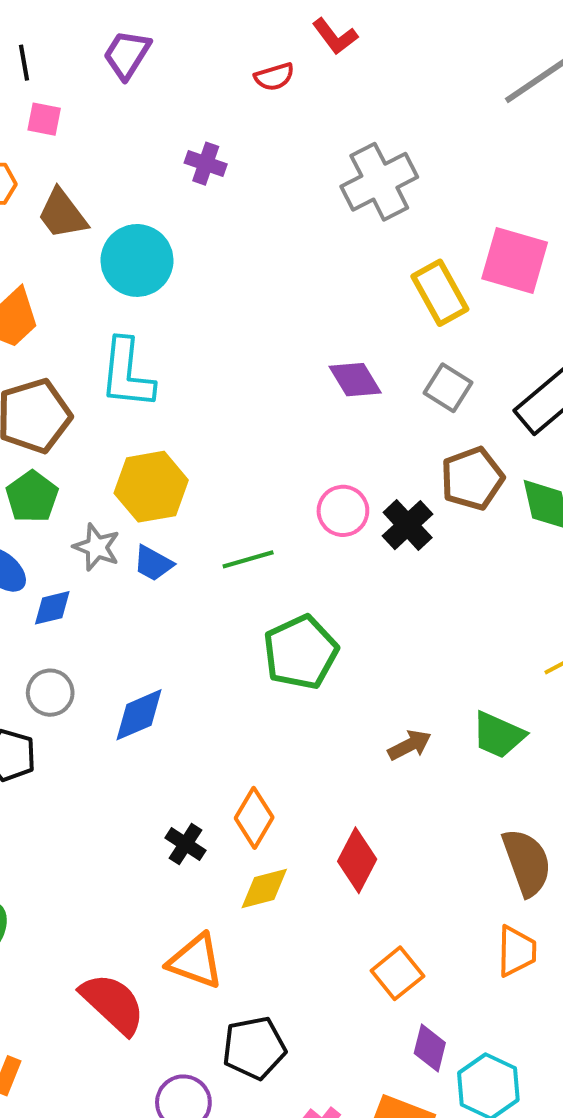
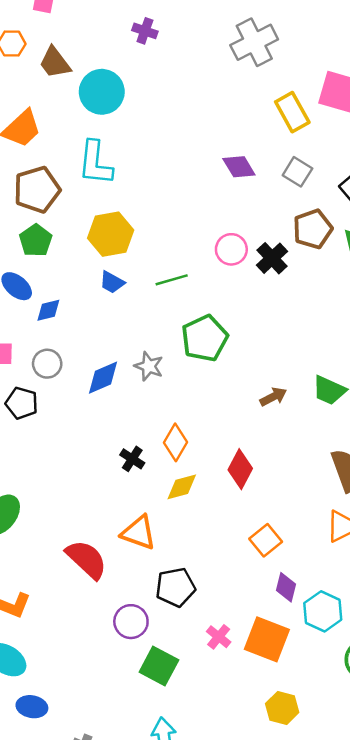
gray star: (97, 547) -> (149, 366), moved

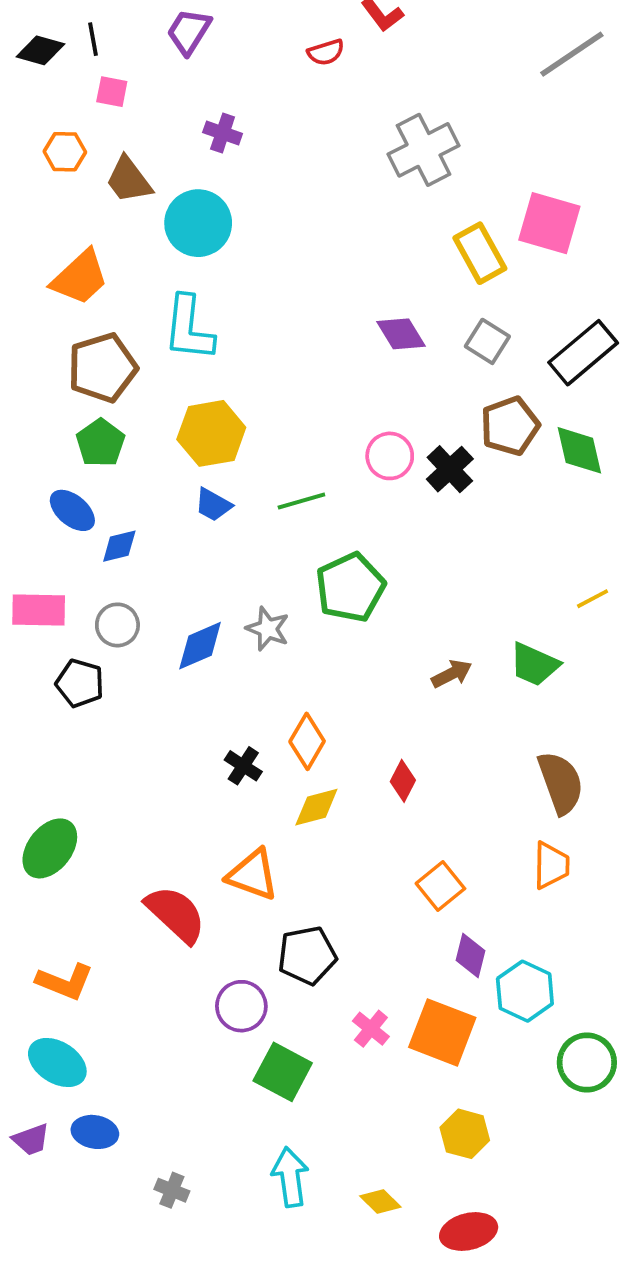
purple cross: (145, 31) -> (223, 133), moved
red diamond: (240, 469) -> (403, 781), size x0.7

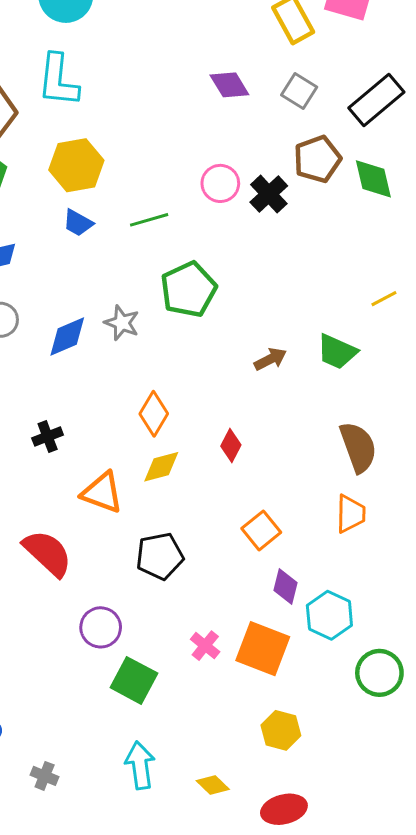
black cross: (243, 766) -> (48, 436), moved, turned 36
orange triangle: (253, 875) -> (102, 493), moved
black pentagon: (307, 955) -> (160, 556), moved

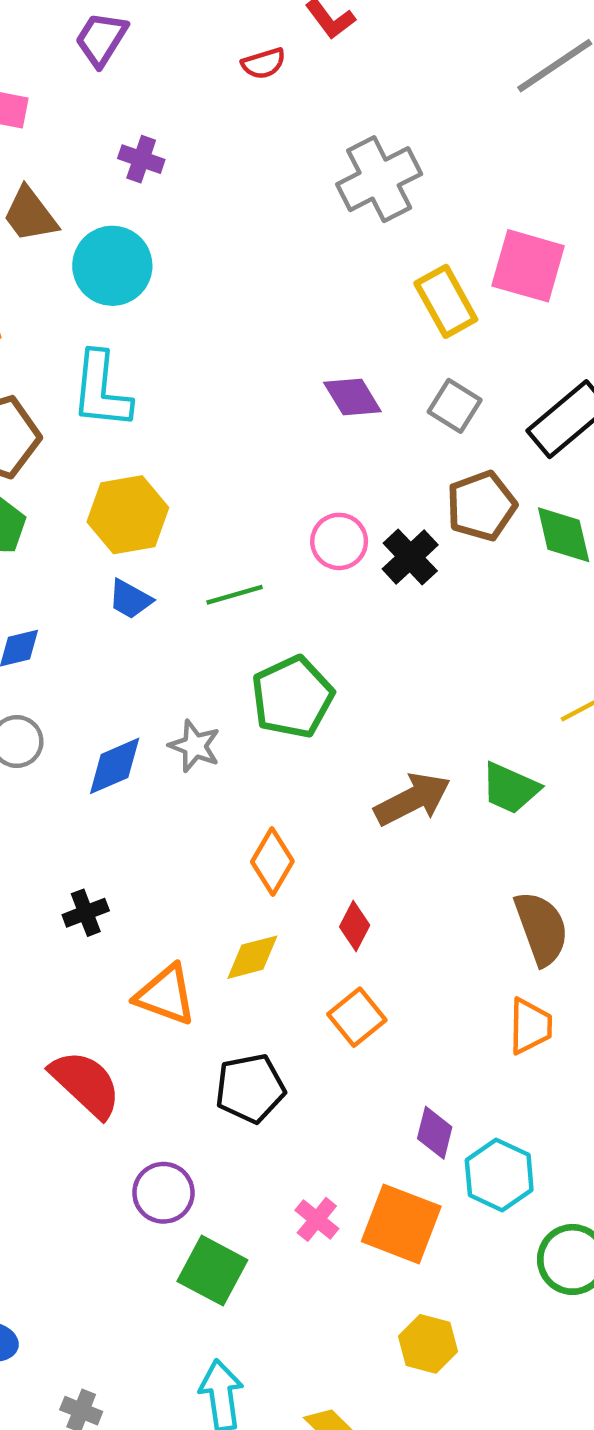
brown arrow: (270, 359) -> (412, 799), size x1.6
orange diamond: (154, 414) -> (272, 862), moved
orange square: (261, 530) -> (357, 1017), moved

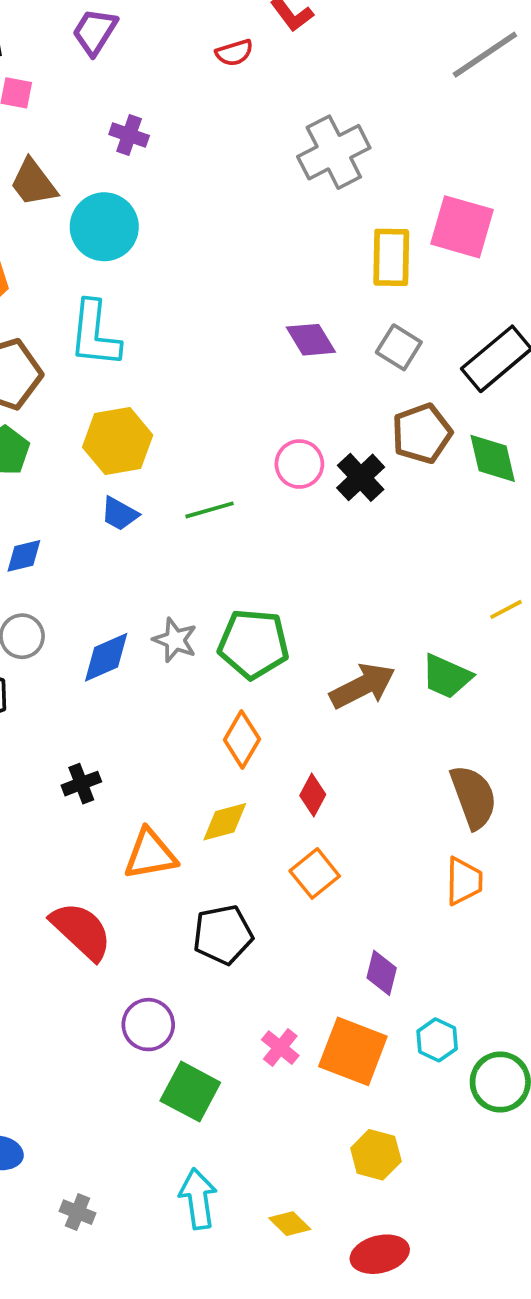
yellow rectangle: (446, 301) -> (391, 257), turned 30
green pentagon: (292, 697) -> (253, 644), moved, turned 30
orange triangle: (166, 995) -> (150, 854), turned -30
cyan hexagon: (499, 1175) -> (437, 1040), moved, size x0.7

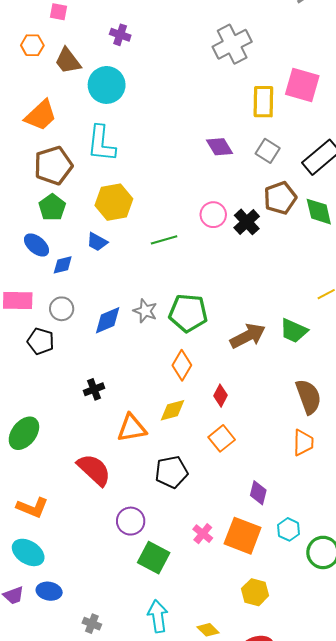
blue trapezoid: (120, 514) -> (97, 242), moved

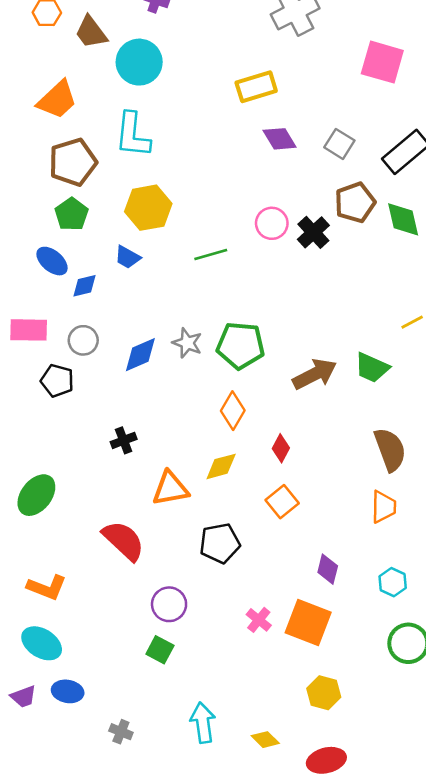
yellow rectangle: (263, 102) -> (256, 87), moved, turned 72
cyan hexagon: (289, 529) -> (393, 582), moved
green square: (154, 558) -> (160, 650), moved, size x0.7

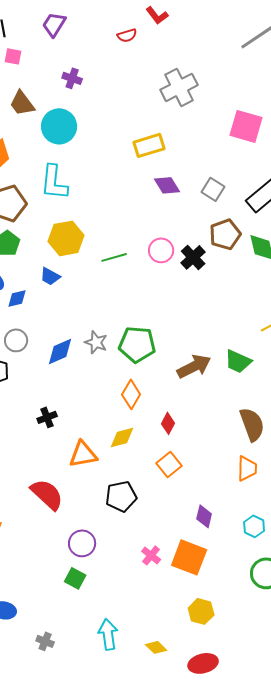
green line: (211, 255) -> (114, 257), moved

